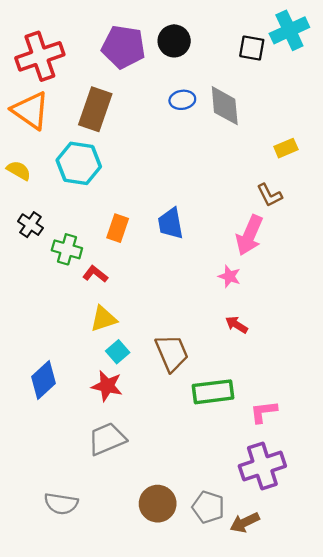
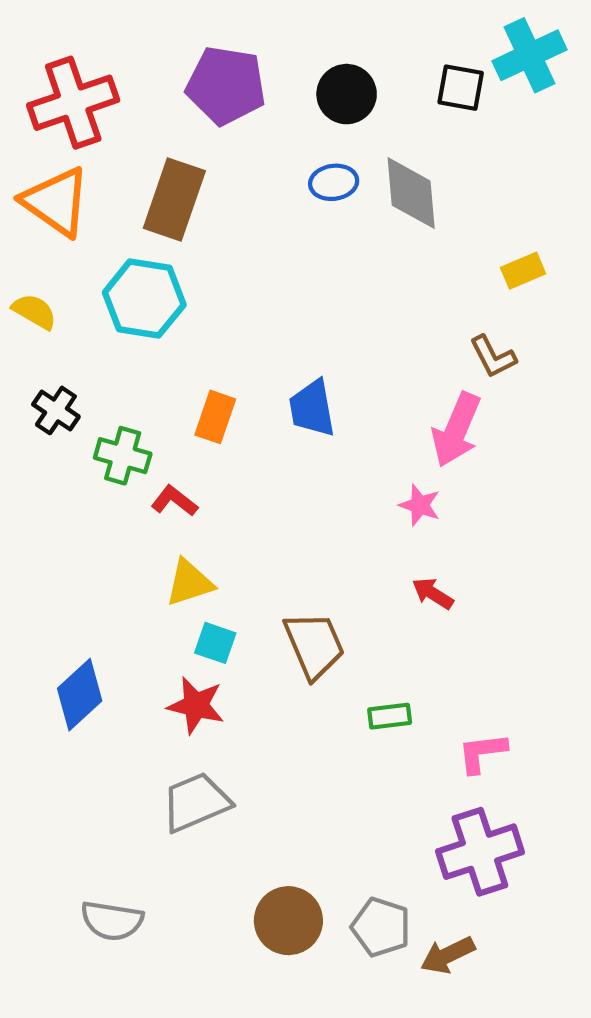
black circle: (174, 41) -> (347, 94), moved
cyan square: (118, 352) -> (215, 643), turned -30
green rectangle: (213, 392) -> (390, 716), size x0.6

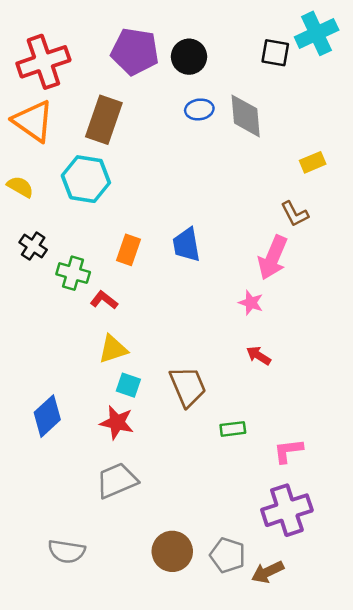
black circle: (347, 94) -> (189, 57), moved

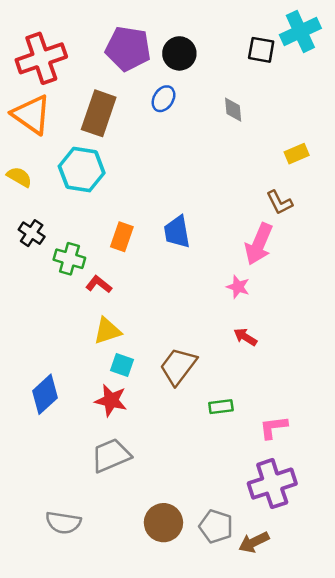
blue ellipse: (199, 109) -> (163, 99), moved, turned -50
gray diamond: (246, 116) -> (233, 110), size x0.6
brown trapezoid: (188, 386) -> (178, 366), turned -120

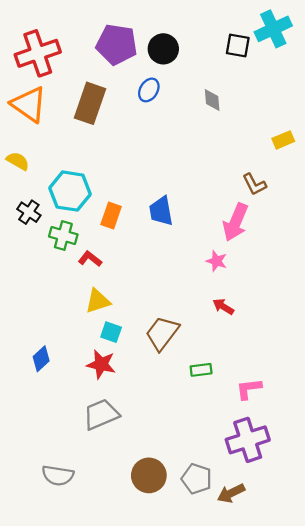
yellow rectangle: (297, 154) -> (283, 140), moved
cyan hexagon: (82, 170) -> (70, 191), moved
blue diamond: (45, 394) -> (41, 359), size x0.7

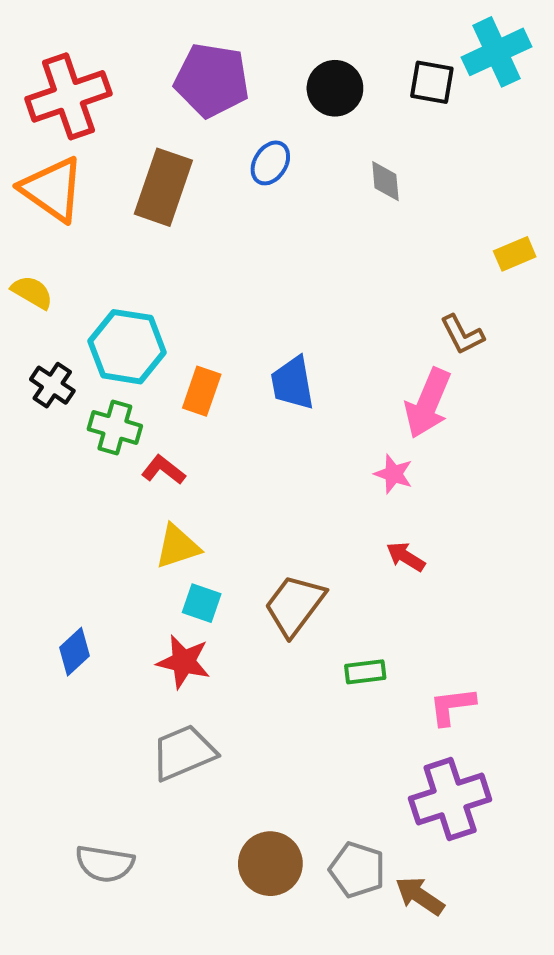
black circle: (163, 49) -> (335, 88), moved
brown arrow: (231, 493) -> (420, 896), turned 60

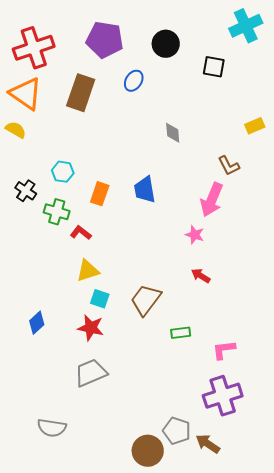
black square: (432, 82) -> (214, 67), moved
gray diamond: (385, 181) -> (173, 133), moved
yellow semicircle: (32, 292) -> (16, 130), moved
cyan hexagon: (127, 347) -> (63, 172), size x0.6
brown circle: (270, 864) -> (148, 451), moved

